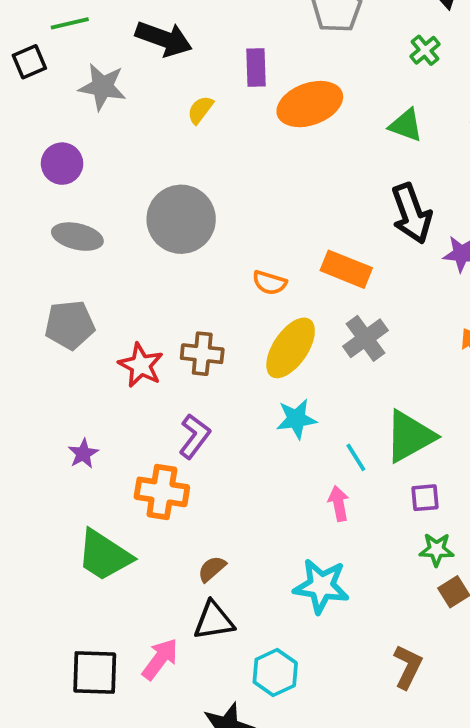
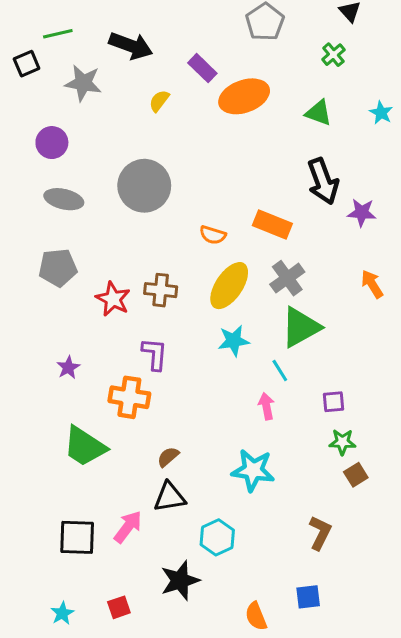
purple rectangle: (256, 68) -> (202, 68), turned -44
purple L-shape: (195, 436) -> (155, 354), turned -32
green triangle: (410, 436) -> (301, 327), moved

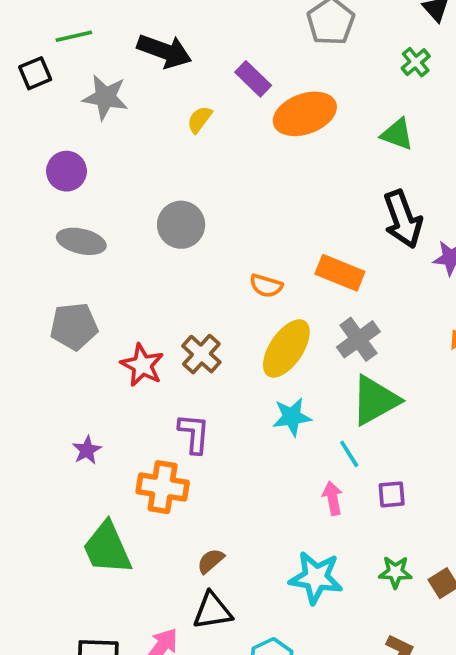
gray circle: (144, 186) -> (181, 225), size x0.7
brown cross: (161, 290) -> (201, 354), turned 36
purple square: (333, 402) -> (392, 494), moved
green star: (342, 442) -> (395, 572), moved
green trapezoid: (85, 446) -> (107, 548), turned 33

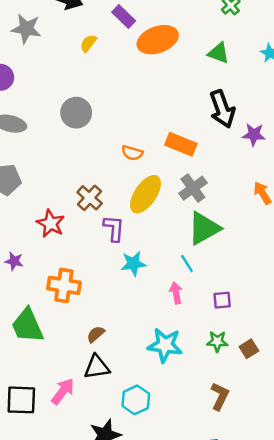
red star: (142, 365) -> (51, 223), moved
cyan star: (292, 417) -> (133, 264), moved
purple L-shape: (194, 433) -> (114, 228), moved
purple star: (87, 450) -> (14, 261), turned -30
purple square: (392, 494) -> (222, 300), moved

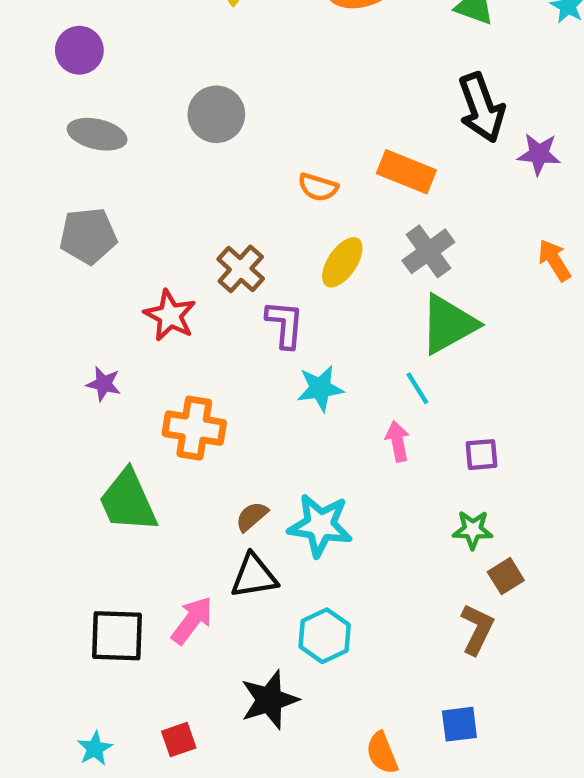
yellow ellipse: (146, 194) -> (342, 262), size x0.7
cyan star: (165, 345) -> (320, 525), moved
brown square: (249, 349) -> (506, 576), moved

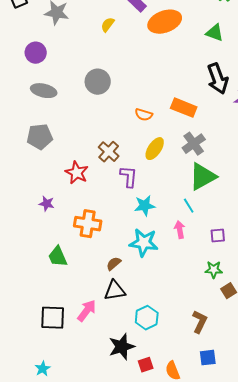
green trapezoid: (128, 501) -> (58, 257), size x0.7
cyan star: (320, 525) -> (144, 243), moved
brown L-shape: (477, 629) -> (200, 322), moved
red square: (179, 740) -> (146, 365), moved

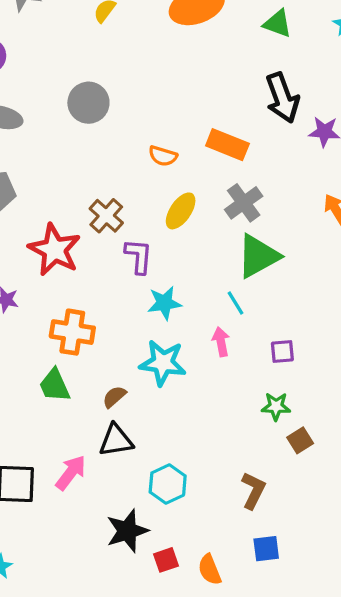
red star: (77, 173) -> (55, 250), size x1.4
green trapezoid: (58, 257) -> (55, 385), moved

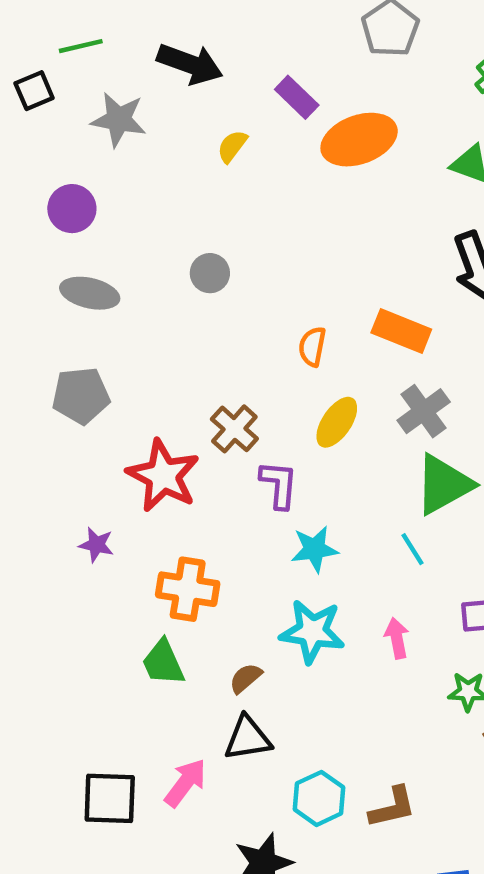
gray circle: (88, 103) -> (210, 273), size x0.7
orange semicircle: (163, 156) -> (312, 347), turned 84
pink arrow: (221, 342) -> (397, 638), moved
brown L-shape: (253, 490) -> (392, 807), moved, turned 51

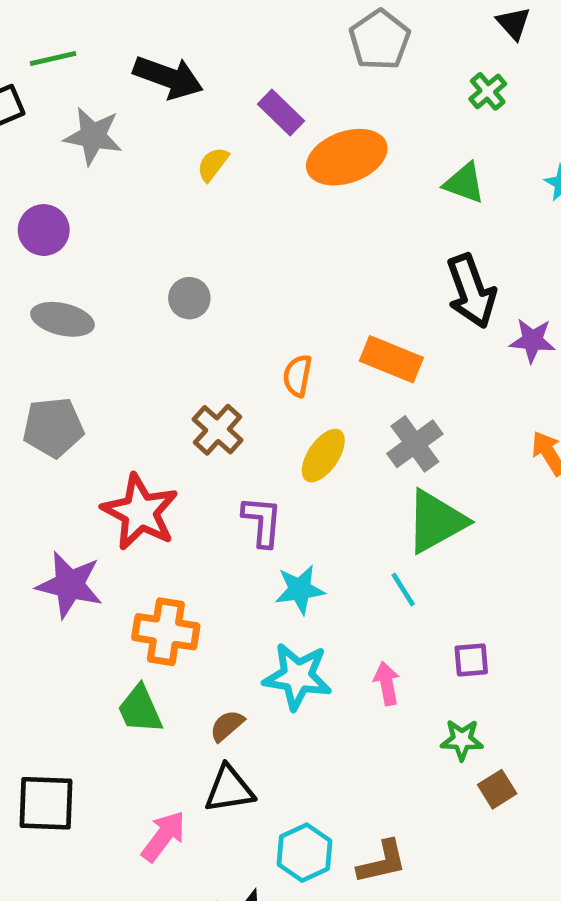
brown cross: (234, 429) -> (218, 430), moved
purple star: (96, 545) -> (70, 585), size x1.8
black square: (110, 798) -> (46, 803), moved

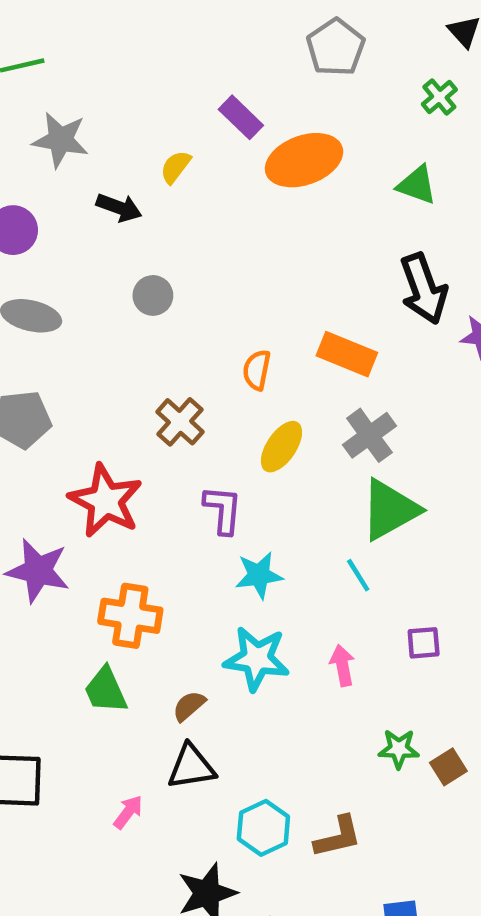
black arrow: (168, 77) -> (119, 208), moved, size x0.7
green star: (462, 740) -> (399, 749), moved
pink arrow: (163, 836) -> (128, 812), size x0.7

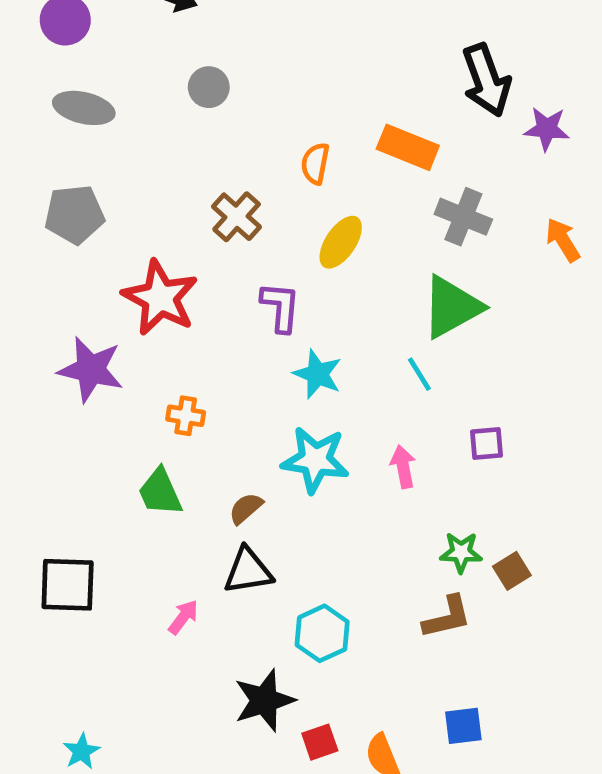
gray cross: (369, 435) -> (463, 217), moved, turned -32
cyan star: (259, 575) -> (318, 374), turned 30
orange cross: (130, 616) -> (186, 416), size x0.6
brown L-shape: (338, 837) -> (447, 617), moved

